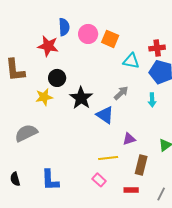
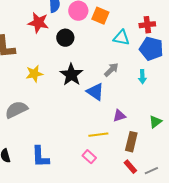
black circle: (57, 78) -> (65, 38), moved
red rectangle: (131, 190) -> (130, 167), moved, turned 48
gray line: (161, 194) -> (151, 171), turned 40

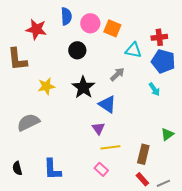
red star: (38, 23) -> (36, 29), moved
gray arrow: (111, 70) -> (117, 74), moved
cyan arrow: (142, 77) -> (154, 89), turned -32
purple triangle: (119, 116) -> (98, 128), moved, turned -48

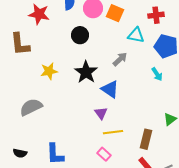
red cross: (159, 37) -> (156, 15), moved
black semicircle: (17, 168) -> (20, 153), turned -64

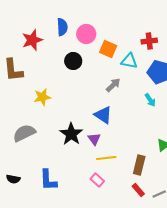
orange square: (115, 13) -> (108, 49), moved
red star: (39, 14) -> (32, 40), turned -30
black star: (86, 72) -> (71, 134), moved

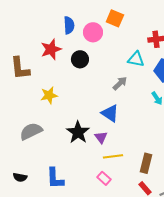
red star: (32, 40) -> (51, 49), moved
orange square: (108, 49) -> (115, 18), moved

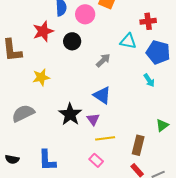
gray arrow: (120, 83) -> (103, 60), moved

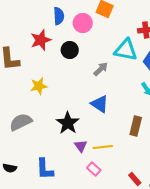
cyan triangle: (128, 41) -> (126, 50), size x1.4
purple triangle: (93, 119) -> (81, 146), moved
brown rectangle: (138, 145) -> (136, 126), moved

